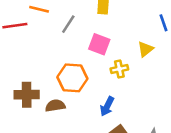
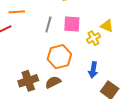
gray line: (68, 24) -> (48, 24), moved
yellow triangle: (145, 49) -> (107, 26), moved, turned -40

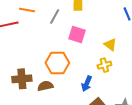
gray line: (48, 24) -> (55, 17), moved
yellow cross: (93, 38) -> (104, 65), moved

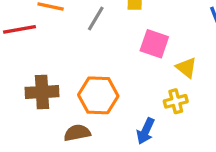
pink square: (77, 35) -> (154, 44), moved
brown cross: (22, 79) -> (42, 92), moved

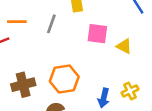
yellow cross: (176, 101) -> (130, 91), moved

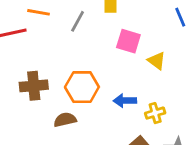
blue arrow: (104, 98) -> (125, 101), moved, turned 66

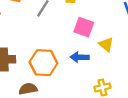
blue arrow: (125, 101) -> (80, 57), moved

